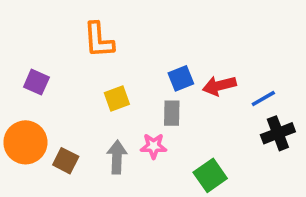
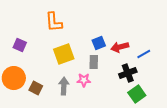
yellow square: (117, 98) -> (64, 54), size x1.5
black cross: (278, 133) -> (128, 73), moved
green square: (210, 175) -> (137, 94), moved

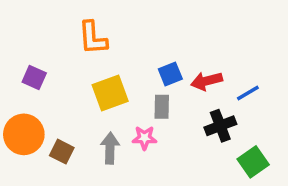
green square: (137, 94) -> (253, 162), moved

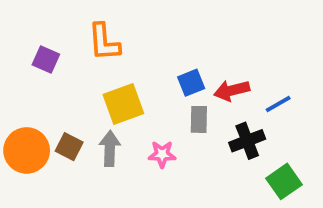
purple square: (34, 77) -> (46, 59), moved
gray rectangle: (162, 107) -> (199, 119), moved
gray arrow: (110, 148) -> (110, 149), moved
brown square: (62, 152) -> (69, 147), moved

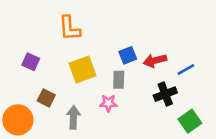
purple square: (46, 59) -> (31, 62), moved
gray rectangle: (199, 119) -> (119, 80), moved
gray arrow: (110, 149) -> (73, 117), moved
orange circle: (27, 150) -> (18, 120), moved

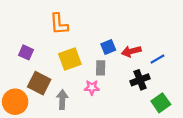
brown square: (46, 98) -> (39, 83), size x1.5

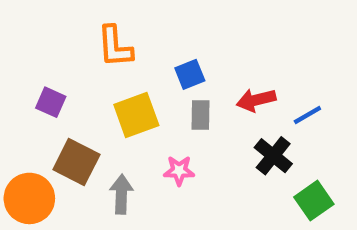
blue square: (108, 47) -> (190, 74), moved
gray rectangle: (101, 68) -> (200, 115), moved
black cross: (140, 80) -> (273, 156), turned -30

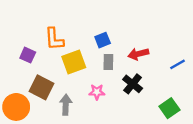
orange L-shape: (115, 47) -> (54, 39), moved
blue line: (307, 115) -> (178, 64), moved
black cross: (273, 156) -> (133, 84), moved

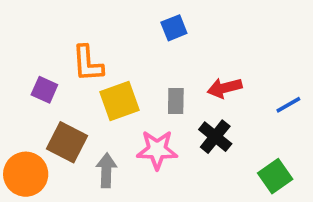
blue square: (103, 40) -> (174, 28), moved
pink star: (97, 92) -> (157, 150), size x1.5

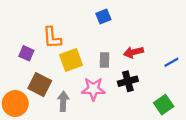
black cross: (215, 137) -> (128, 81), turned 36

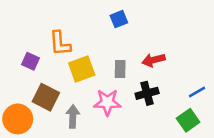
blue line: (171, 62) -> (197, 92), moved

